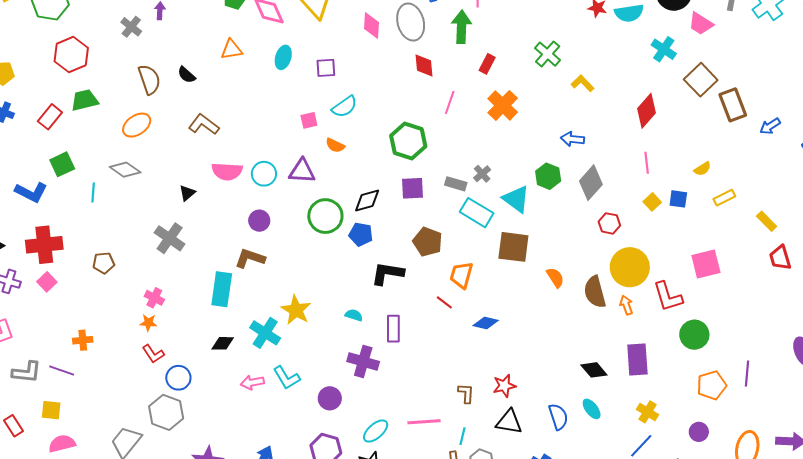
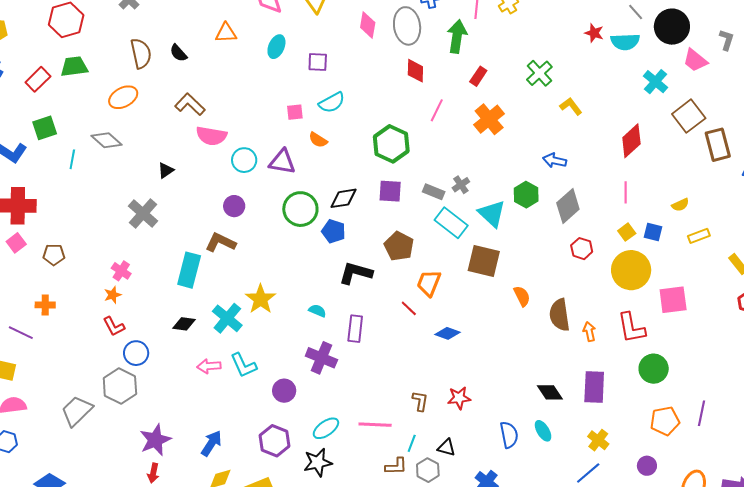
pink semicircle: (227, 171) -> (211, 136), moved
brown pentagon: (104, 263) -> (54, 255), moved
yellow circle: (630, 267) -> (631, 270), moved
orange star: (148, 323) -> (113, 295), turned -30
black triangle: (509, 422) -> (446, 448), moved, size x0.7

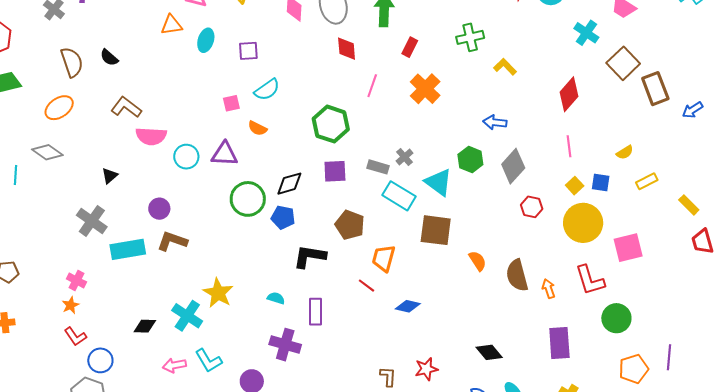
orange triangle: (226, 33) -> (171, 25), moved
green cross: (539, 73) -> (470, 37), turned 36
purple circle: (234, 206) -> (159, 209), moved
cyan rectangle: (189, 270) -> (128, 249), moved, turned 72
black diamond: (550, 392) -> (489, 352), moved

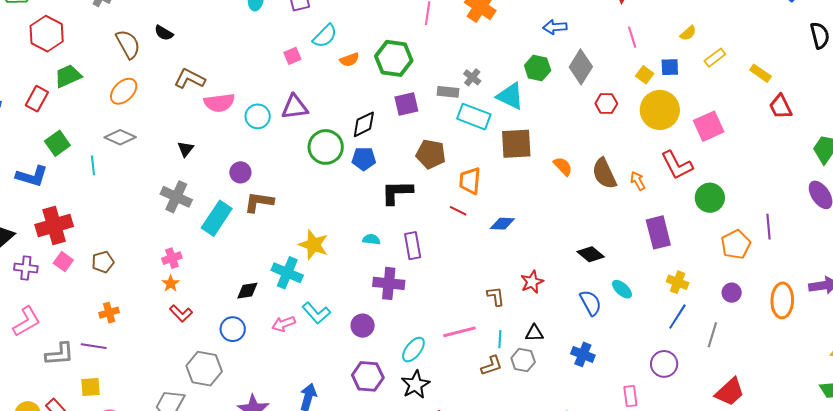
orange semicircle: (257, 128) -> (349, 60), moved, turned -36
cyan rectangle: (128, 249) -> (217, 218), turned -36
pink cross: (77, 280) -> (172, 258), turned -36
blue circle: (100, 360) -> (233, 329), moved

